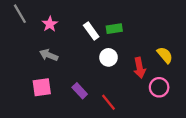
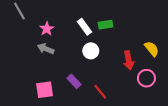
pink star: (50, 24) -> (47, 29), moved
white circle: (108, 57) -> (91, 51), moved
pink square: (42, 87) -> (45, 90), moved

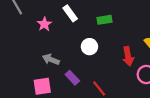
white rectangle: (84, 27) -> (70, 13), moved
gray arrow: (46, 49) -> (51, 59), moved

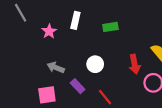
white rectangle: (70, 13) -> (75, 20), turned 49
white circle: (89, 47) -> (95, 64), moved

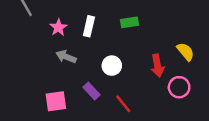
white rectangle: (75, 20) -> (89, 26), moved
gray arrow: (56, 67) -> (66, 57), moved

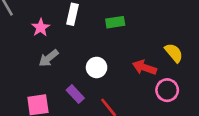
white rectangle: (89, 26) -> (73, 14), moved
gray arrow: (66, 57) -> (49, 58), turned -60
red arrow: (158, 66) -> (144, 67), turned 120

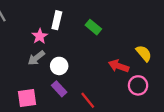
green rectangle: (115, 22) -> (93, 27), turned 49
pink star: (41, 28) -> (40, 36), moved
white circle: (97, 67) -> (59, 66), moved

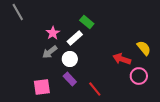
white rectangle: (57, 20) -> (75, 38), moved, turned 35
green rectangle: (93, 27) -> (87, 22), moved

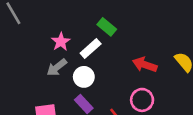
red arrow: (122, 59) -> (145, 65), moved
pink circle: (139, 76) -> (142, 100), moved

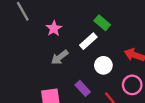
pink star: (61, 42) -> (54, 28), moved
white circle: (84, 77) -> (103, 65), moved

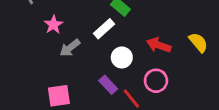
pink star: (54, 28) -> (53, 25), moved
purple rectangle: (83, 88) -> (108, 85), moved

